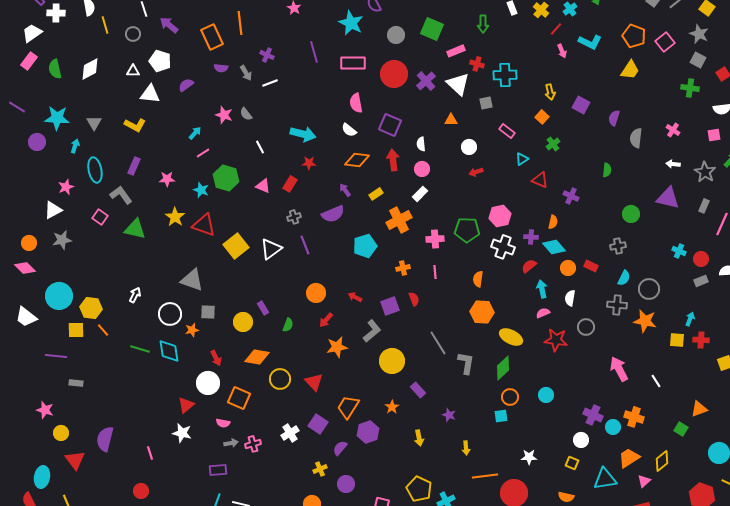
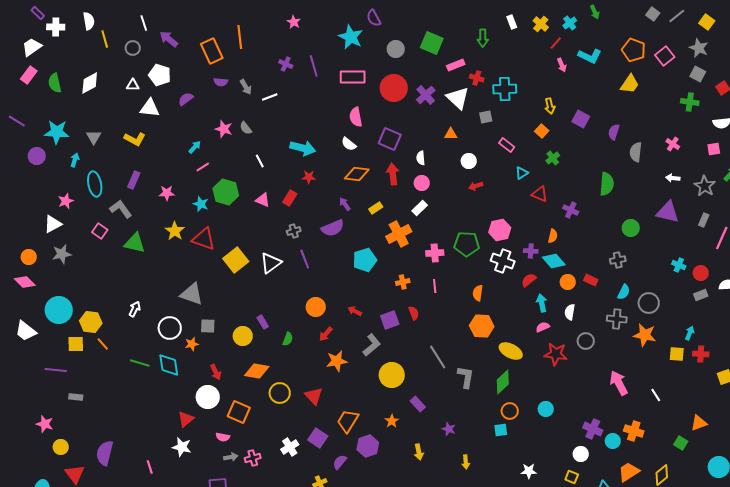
purple cross: (267, 55) -> (286, 64), moved
green semicircle: (607, 170) -> (607, 184), size x1.6

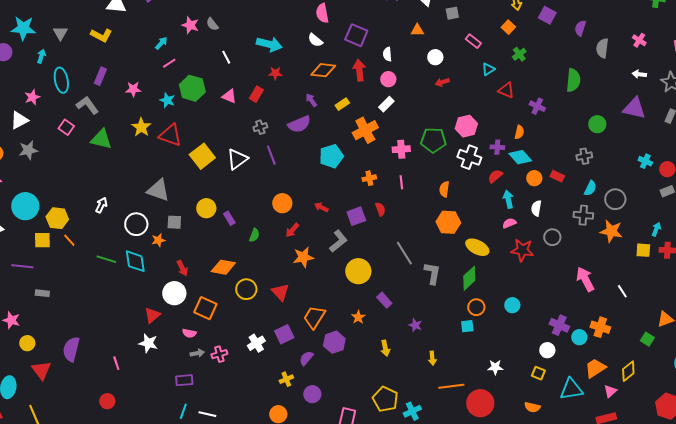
yellow circle: (243, 336) -> (206, 208), moved
purple square: (318, 438) -> (284, 334), turned 30

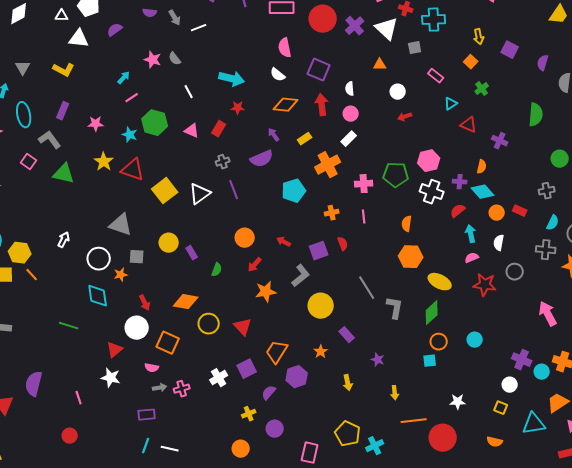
green line: (106, 259) -> (69, 326), moved

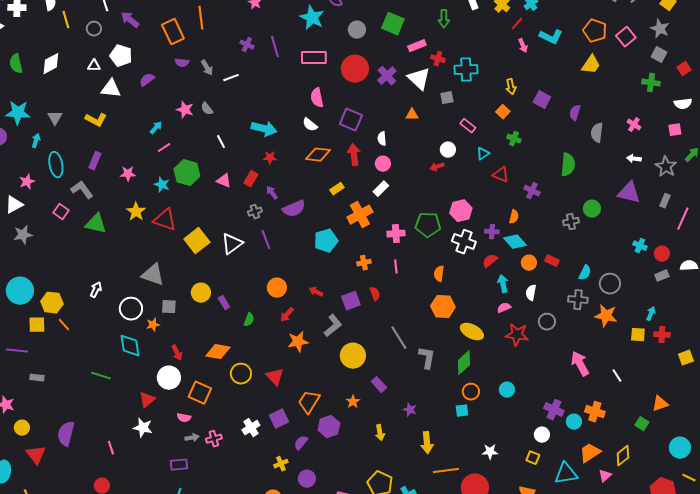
green cross: (482, 89) -> (514, 139), turned -32
white circle: (398, 92) -> (448, 150), moved
purple arrow: (274, 135) -> (272, 193), moved
gray cross: (547, 191) -> (571, 222), moved
yellow arrow: (395, 393) -> (427, 443), size x1.5

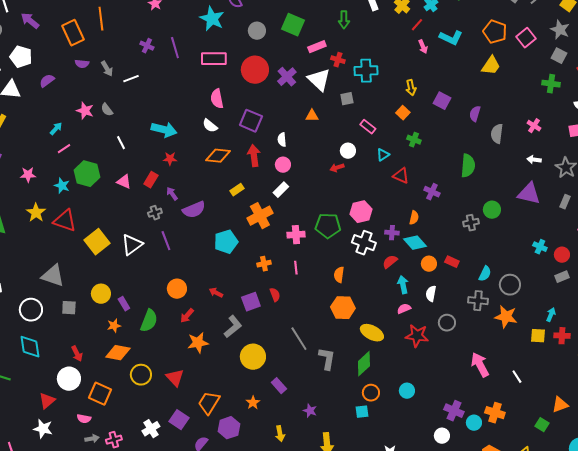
green semicircle: (249, 320) -> (149, 321), size x1.6
orange star: (153, 325) -> (114, 326), moved
purple square: (279, 419) -> (179, 420), turned -30

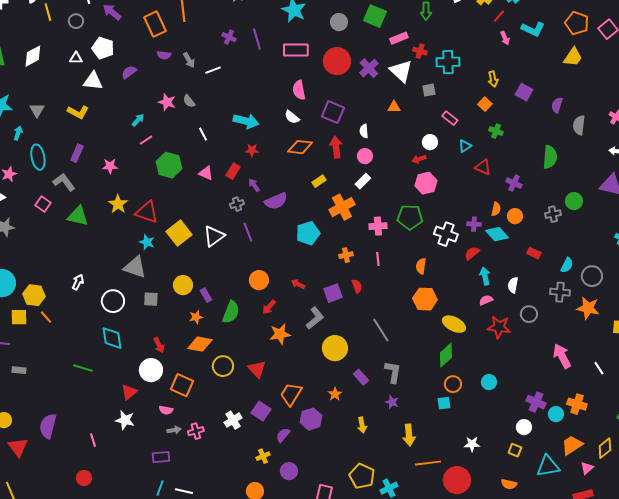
cyan star: (62, 186) -> (147, 242), moved
pink hexagon: (361, 212) -> (426, 183), moved
orange circle: (429, 264) -> (515, 216), moved
gray L-shape: (327, 359) -> (393, 372), moved

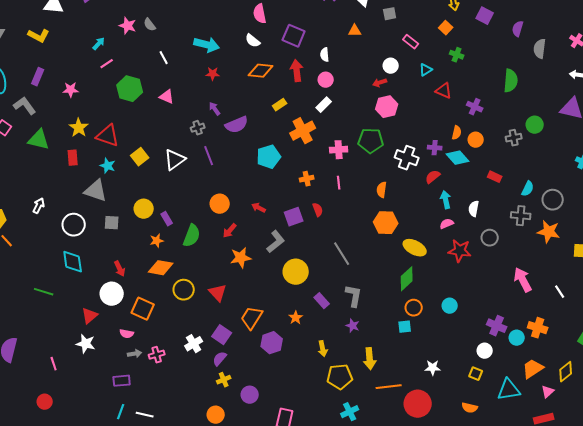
red rectangle: (233, 171) -> (73, 158), moved, turned -35
yellow square: (179, 233) -> (140, 157), size x0.7
purple semicircle: (283, 435) -> (220, 359), moved
yellow pentagon: (362, 476) -> (340, 377), moved, turned -30

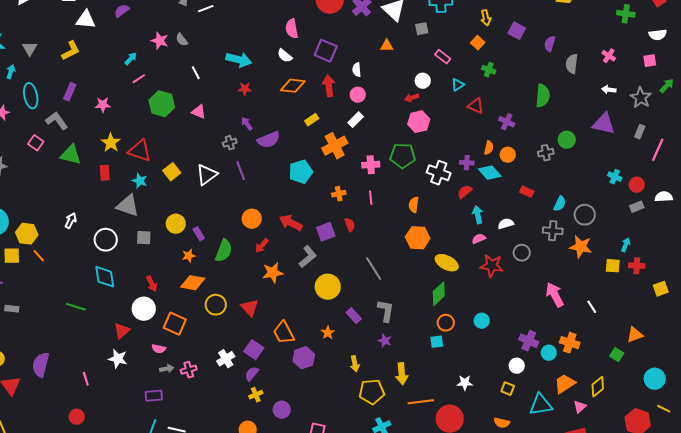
yellow L-shape: (39, 36) -> (71, 51), turned -55
red arrow: (259, 208) -> (291, 223), size x1.6
white semicircle: (474, 209) -> (506, 224), turned 63
orange trapezoid: (252, 318) -> (284, 333), turned -60

